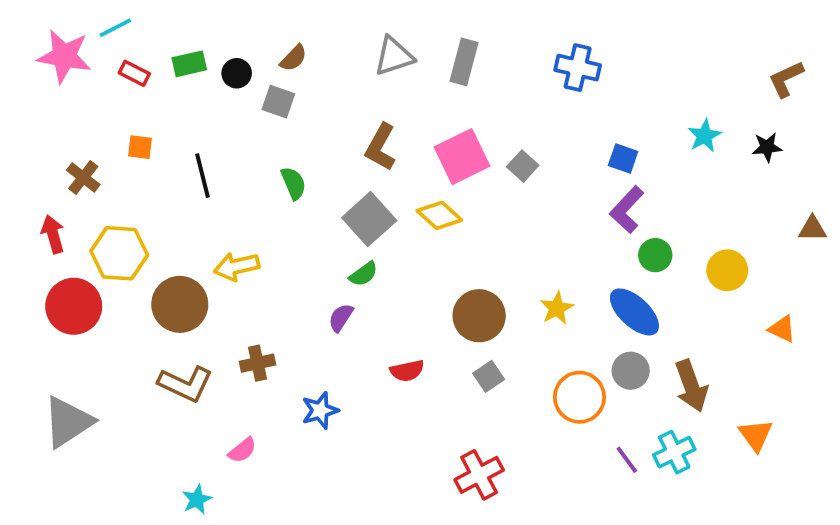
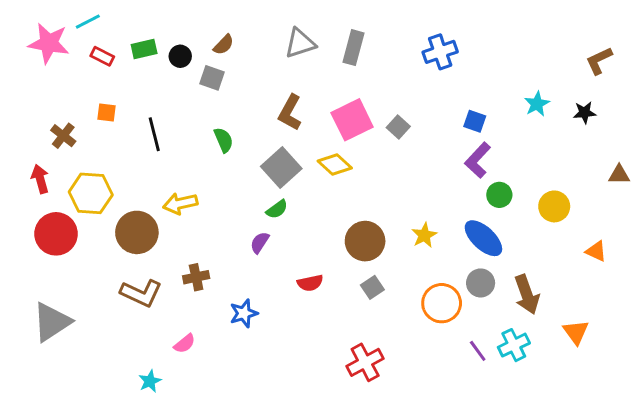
blue cross: (578, 68) -> (440, 52), turned -32

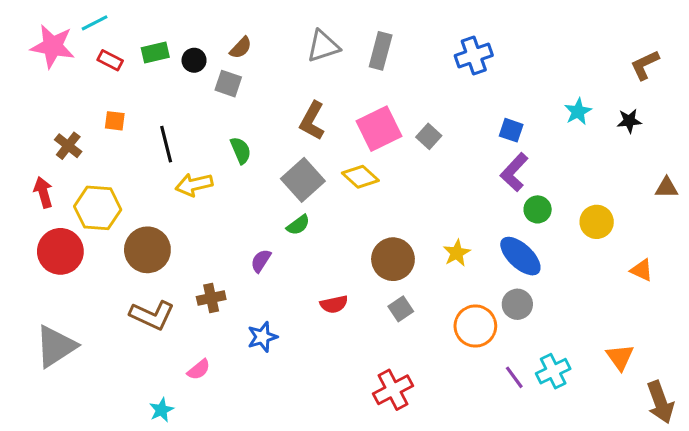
yellow arrow: (180, 204) -> (194, 185), moved
purple semicircle: (260, 243) -> (261, 261), moved
brown arrow: (527, 295) -> (660, 402), moved

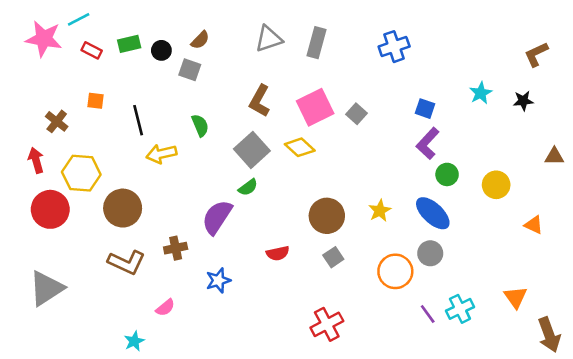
purple semicircle: (261, 261) -> (217, 217), size x1.8

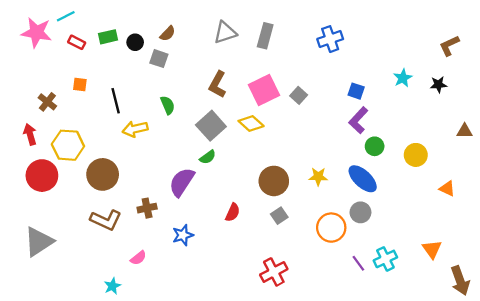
yellow star: (380, 211) -> (318, 177), turned 30
red semicircle: (278, 253) -> (233, 212), turned -54

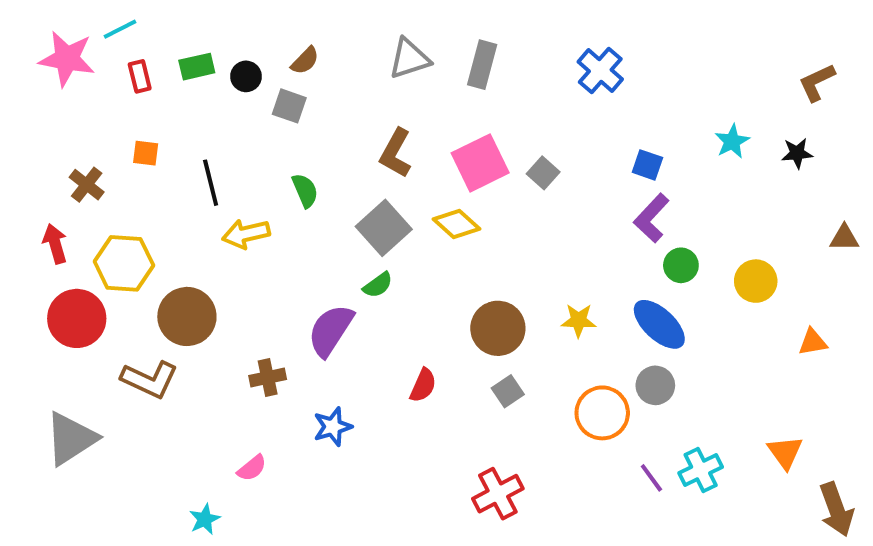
blue cross: (330, 39) -> (600, 70), turned -30
red rectangle: (77, 42) -> (140, 76), turned 49
orange triangle: (447, 189) -> (813, 342), turned -35
brown L-shape: (106, 220) -> (150, 379), moved

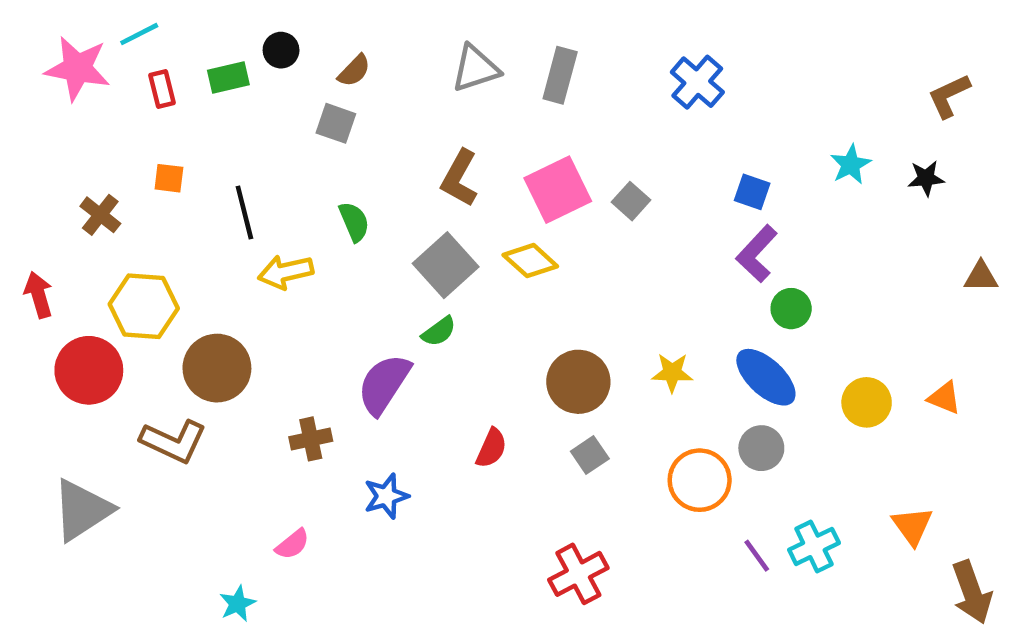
black circle: (246, 76) -> (281, 50), moved
red arrow: (55, 244) -> (39, 295), moved
yellow circle: (756, 281) -> (867, 402), moved
orange triangle: (813, 342) -> (944, 398), turned 32

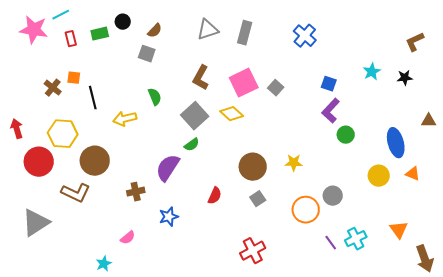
black line: (244, 213) -> (93, 98), moved
brown cross: (100, 215) -> (53, 88), moved
blue ellipse: (766, 377) -> (396, 143), moved, turned 32

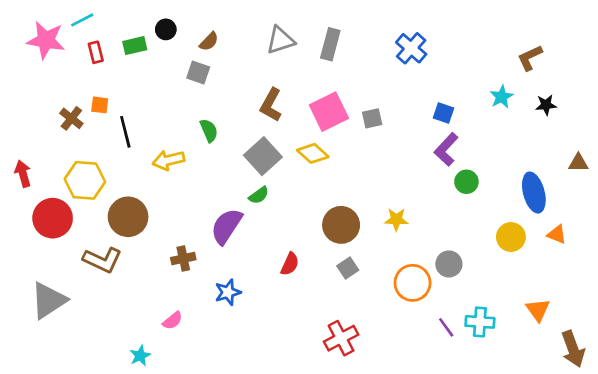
brown L-shape: (415, 42) -> (530, 58), moved
gray square: (276, 88) -> (372, 118), turned 35
cyan cross: (356, 239) -> (480, 322), turned 30

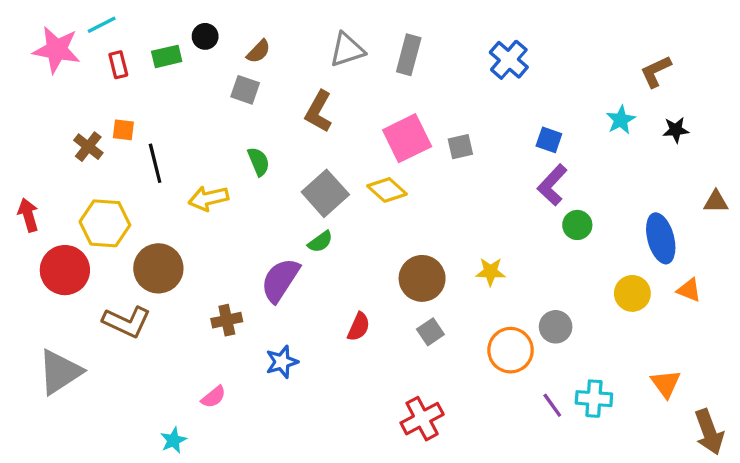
brown L-shape: (271, 105) -> (319, 111), moved

